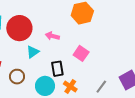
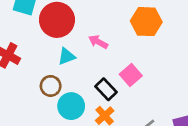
black rectangle: (57, 69) -> (106, 89), moved, turned -49
brown circle: (17, 77) -> (51, 86), moved

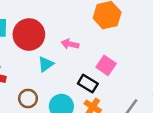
brown circle: (51, 86) -> (28, 98), moved

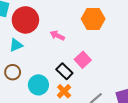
cyan triangle: (46, 64) -> (16, 45), moved

